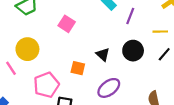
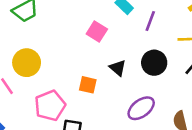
pink square: (67, 24) -> (97, 31), moved
purple ellipse: (109, 88) -> (141, 108), moved

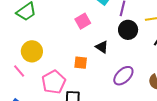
pink square: (97, 31) -> (83, 21), turned 35
black circle: (154, 63) -> (128, 30), moved

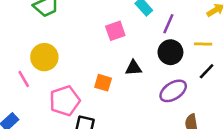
black triangle: (102, 47) -> (134, 68), turned -48
purple ellipse: (123, 76) -> (173, 91), moved

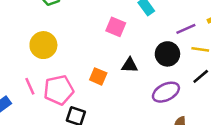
purple line: (168, 24) -> (186, 29), moved, turned 36
pink square: (115, 31) -> (116, 27), turned 36
pink line: (24, 79) -> (30, 86), moved

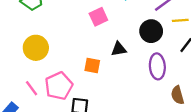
pink square: (116, 27) -> (98, 17), turned -36
purple ellipse: (166, 92) -> (157, 66), turned -55

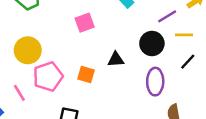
pink square: (98, 17) -> (85, 23), moved
pink pentagon: (59, 86) -> (48, 77), moved

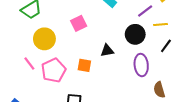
yellow circle: (28, 50) -> (44, 39), moved
pink line: (19, 93) -> (29, 64), moved

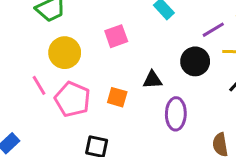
purple ellipse: (141, 65) -> (176, 114), moved
pink pentagon: (54, 70) -> (72, 99), turned -30

